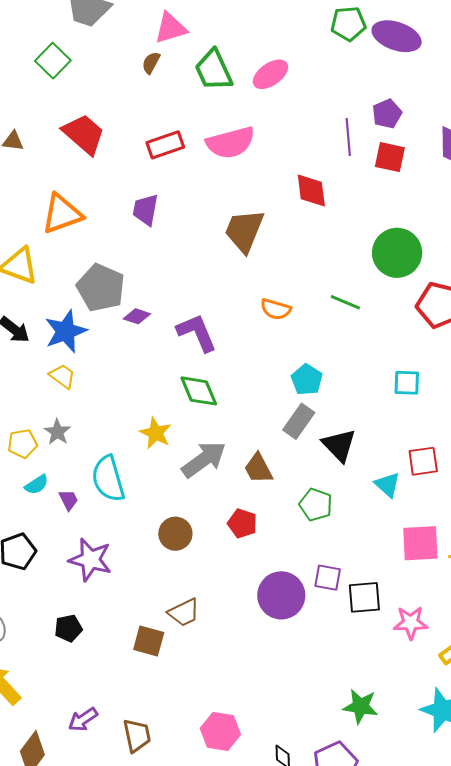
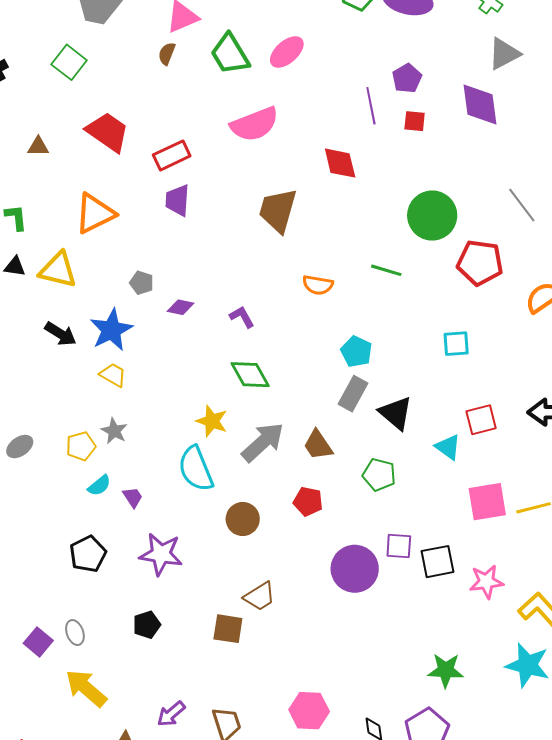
red rectangle: (165, 145) -> (172, 155), moved
red square: (390, 157) -> (415, 121), size x0.7
gray pentagon: (101, 288) -> (142, 283), size x0.5
purple L-shape: (197, 333) -> (242, 317), size x0.6
cyan semicircle: (108, 479) -> (196, 469), moved

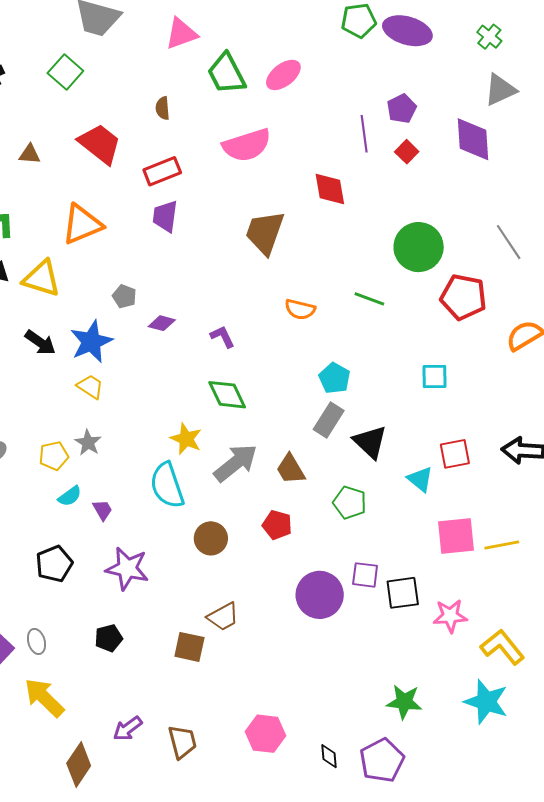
brown semicircle: (167, 54) -> (163, 108), moved, turned -30
red square: (415, 121) -> (407, 152), turned 35

